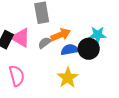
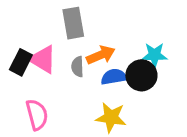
gray semicircle: (45, 43) -> (78, 67), turned -56
yellow star: (68, 78) -> (111, 117), turned -30

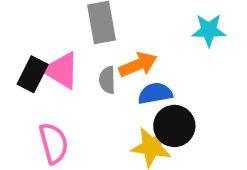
cyan star: (155, 55) -> (209, 30), moved
black circle: (141, 75) -> (174, 126), moved

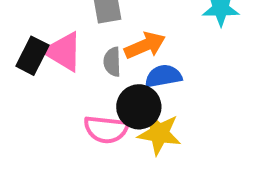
black circle: (174, 126) -> (139, 107), moved
pink semicircle: (54, 143) -> (106, 129), moved, turned 111

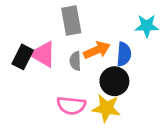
blue semicircle: (163, 76) -> (124, 54), moved, turned 105
black circle: (139, 107) -> (114, 81), moved

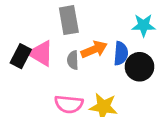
black circle: (114, 81) -> (140, 67), moved

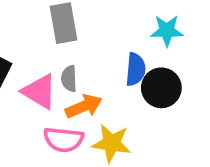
orange arrow: (94, 49) -> (84, 106), moved
pink triangle: (41, 53) -> (39, 92), moved

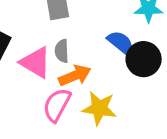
blue semicircle: (135, 69) -> (121, 43), turned -56
pink semicircle: (63, 140) -> (57, 105), turned 112

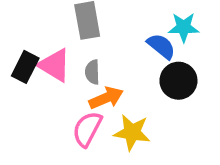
blue semicircle: (121, 43) -> (161, 46), moved
pink triangle: (36, 62) -> (54, 65), moved

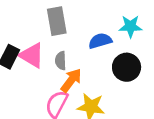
blue semicircle: (161, 46) -> (100, 41), moved, turned -55
orange arrow: (106, 98) -> (71, 80), turned -30

